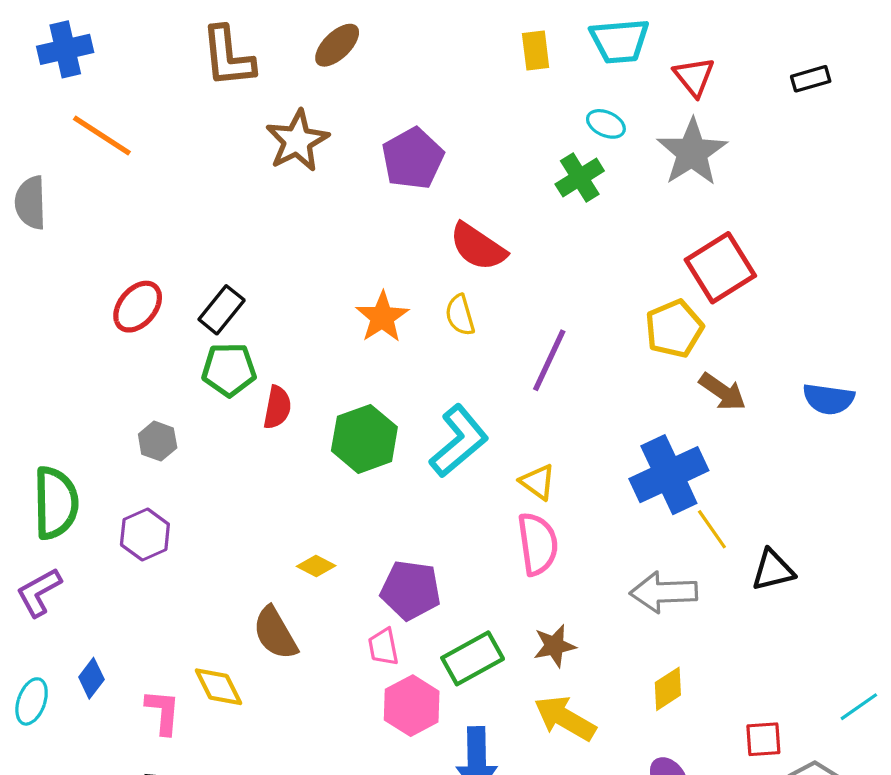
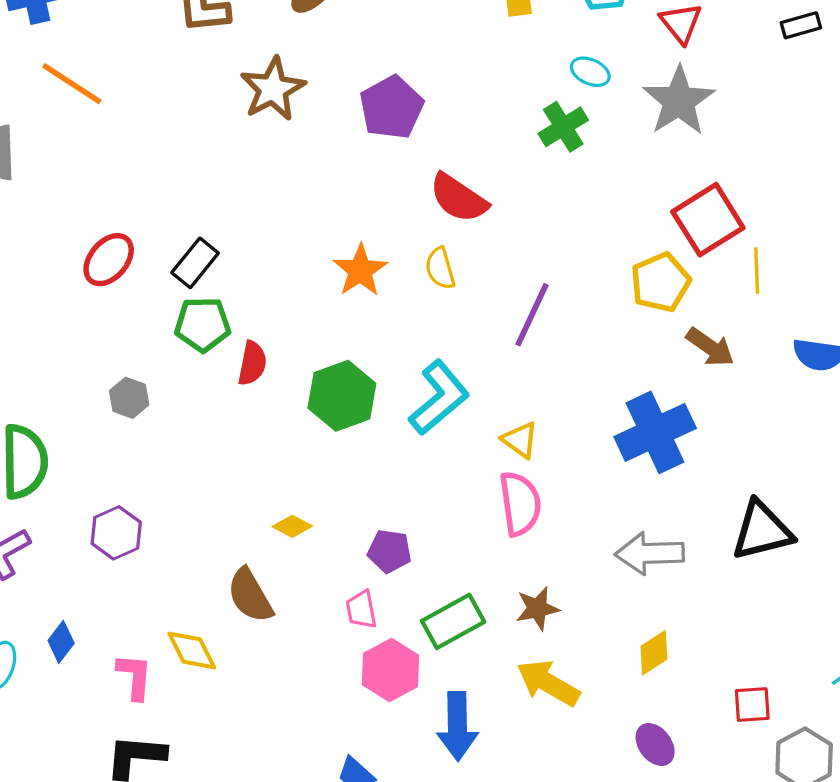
yellow line: (712, 529) -> (757, 270), moved, turned 33
purple hexagon: (145, 534) -> (116, 533), moved
black triangle: (773, 570) -> (762, 531), size x1.4
purple pentagon: (411, 590) -> (389, 551), size x0.7

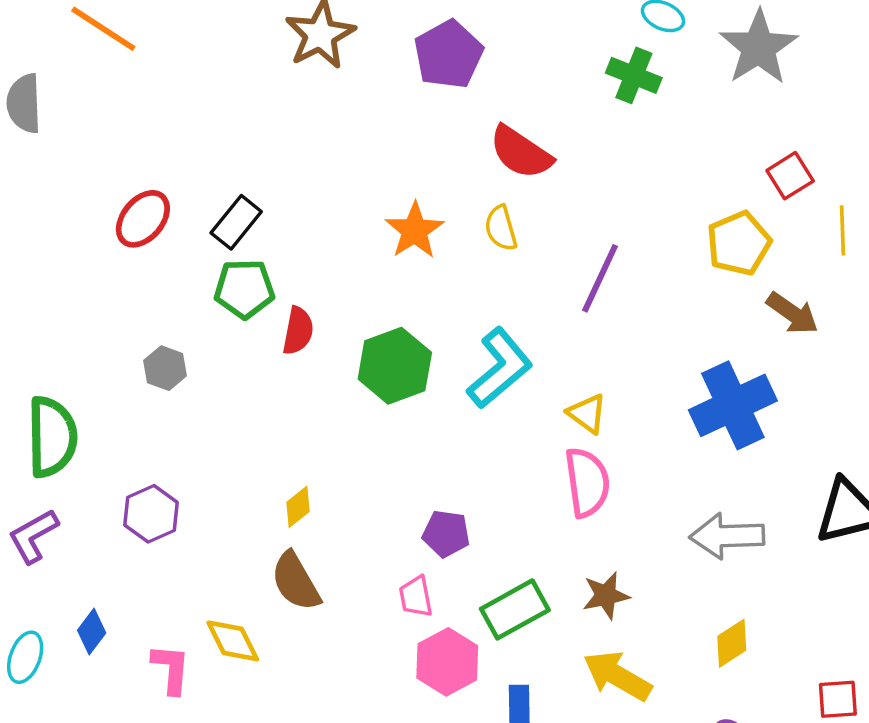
green cross: (563, 127) -> (634, 75), turned -36
red square: (708, 220) -> (790, 176), size x0.6
yellow diamond: (292, 526) -> (298, 507), moved, turned -66

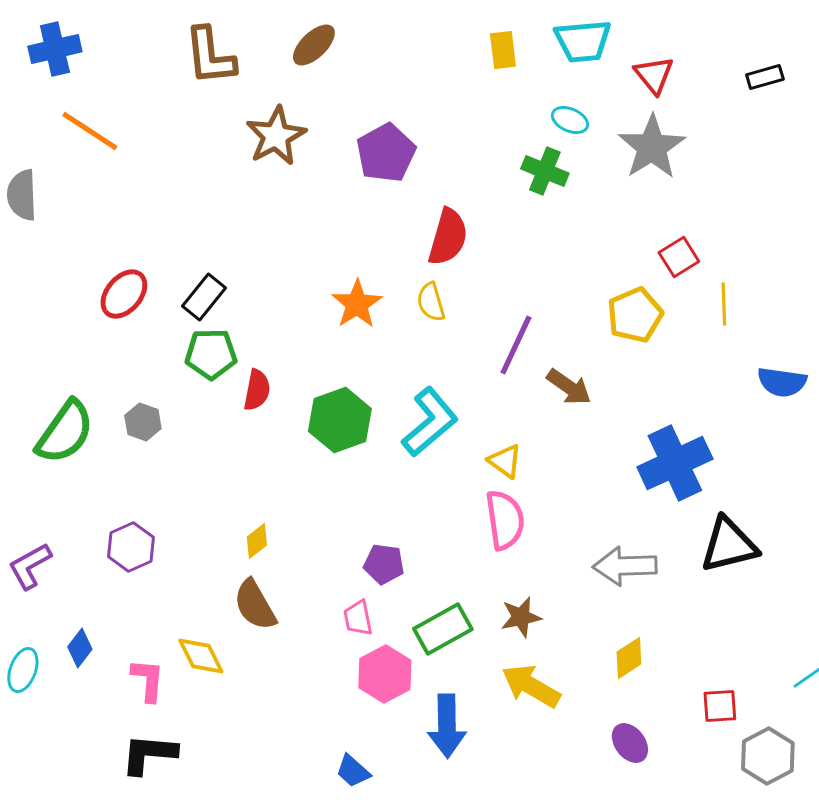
red semicircle: (521, 152) -> (448, 237), turned -108
brown arrow: (792, 313) -> (569, 387), moved
blue cross: (733, 405) -> (675, 463), moved
green semicircle: (52, 437) -> (65, 432), moved, turned 36

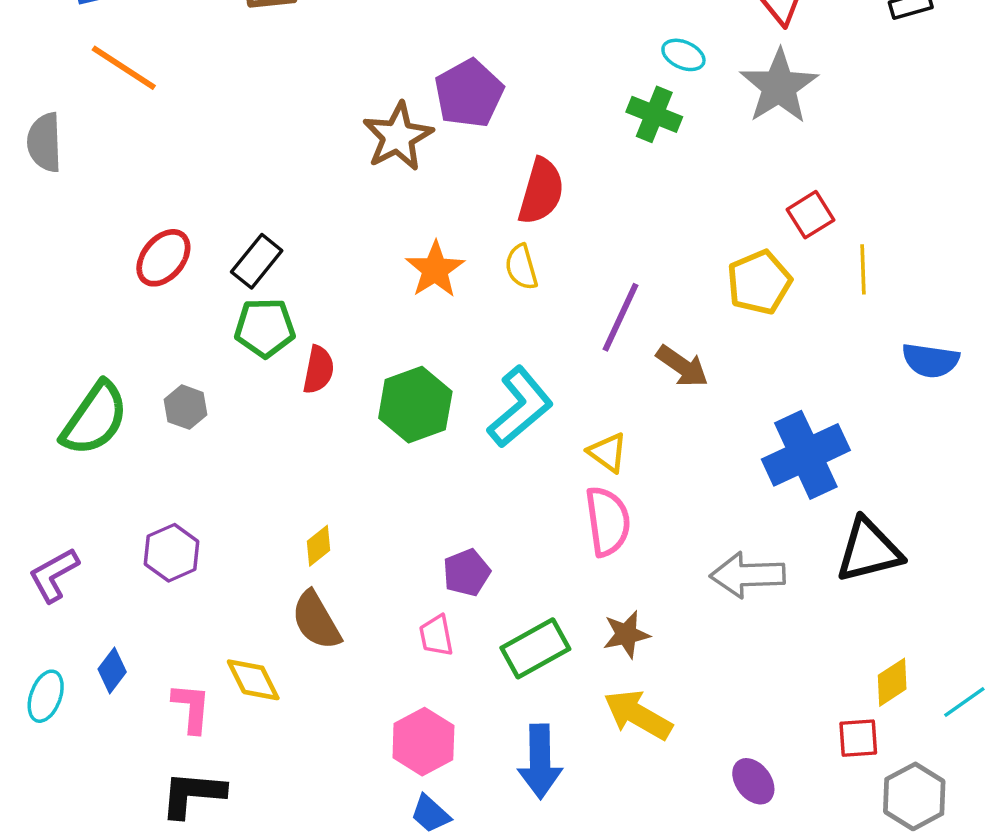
brown star: (276, 136) -> (398, 137), moved
purple pentagon: (384, 564) -> (467, 573), turned -30
yellow diamond: (629, 658) -> (892, 682), moved
pink hexagon: (385, 674) -> (423, 742), moved

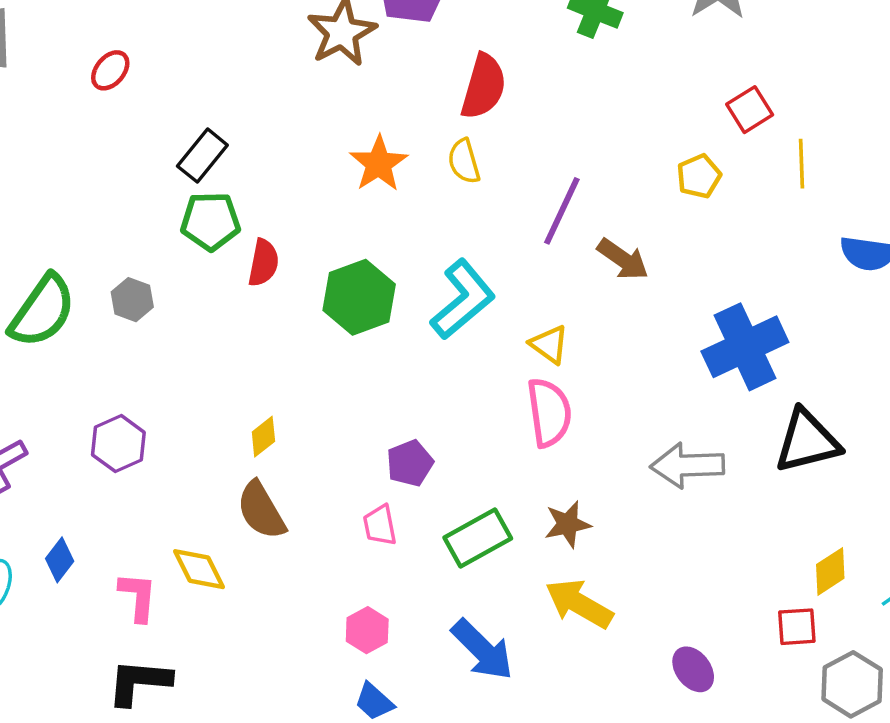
red ellipse: (163, 258) -> (110, 70), moved, size x0.7
yellow pentagon: (759, 282) -> (699, 176), size x0.7
pink hexagon: (423, 742) -> (367, 630), size x0.7
blue arrow: (540, 761) -> (482, 650), turned -44

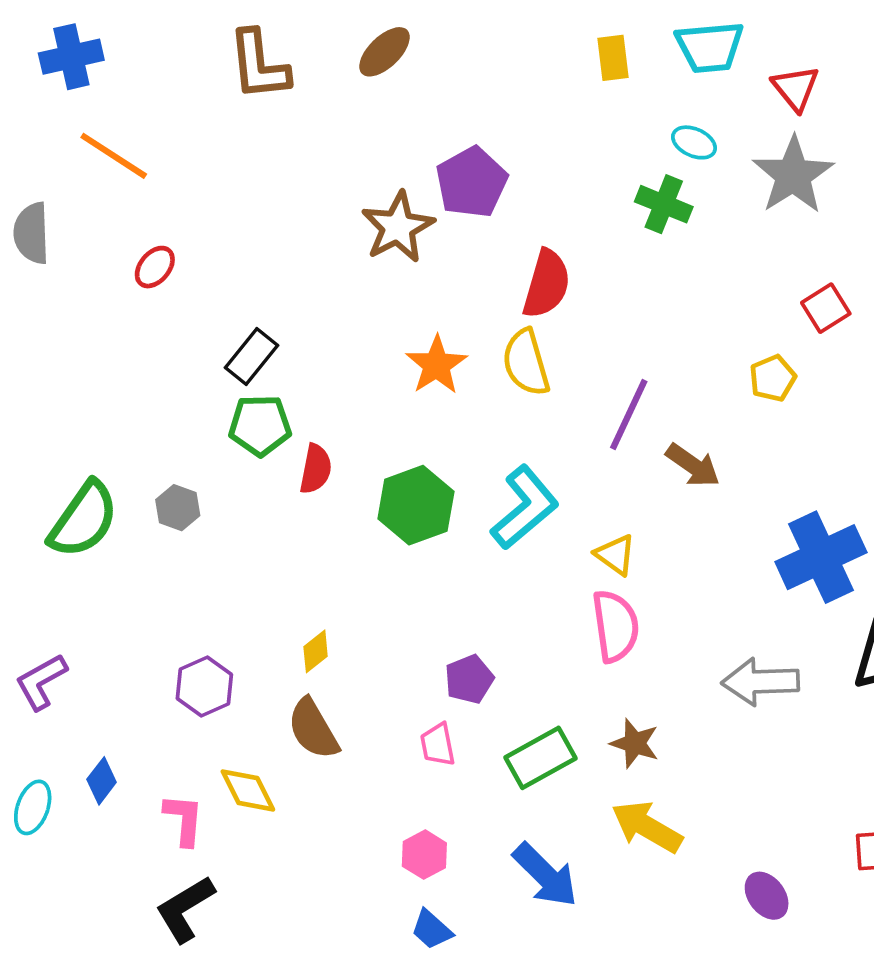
yellow semicircle: (464, 161) -> (526, 363), size x1.4
purple hexagon: (118, 444) -> (204, 687), moved
brown star: (568, 524) -> (635, 743), turned 30
black L-shape: (139, 682) -> (185, 909), turned -36

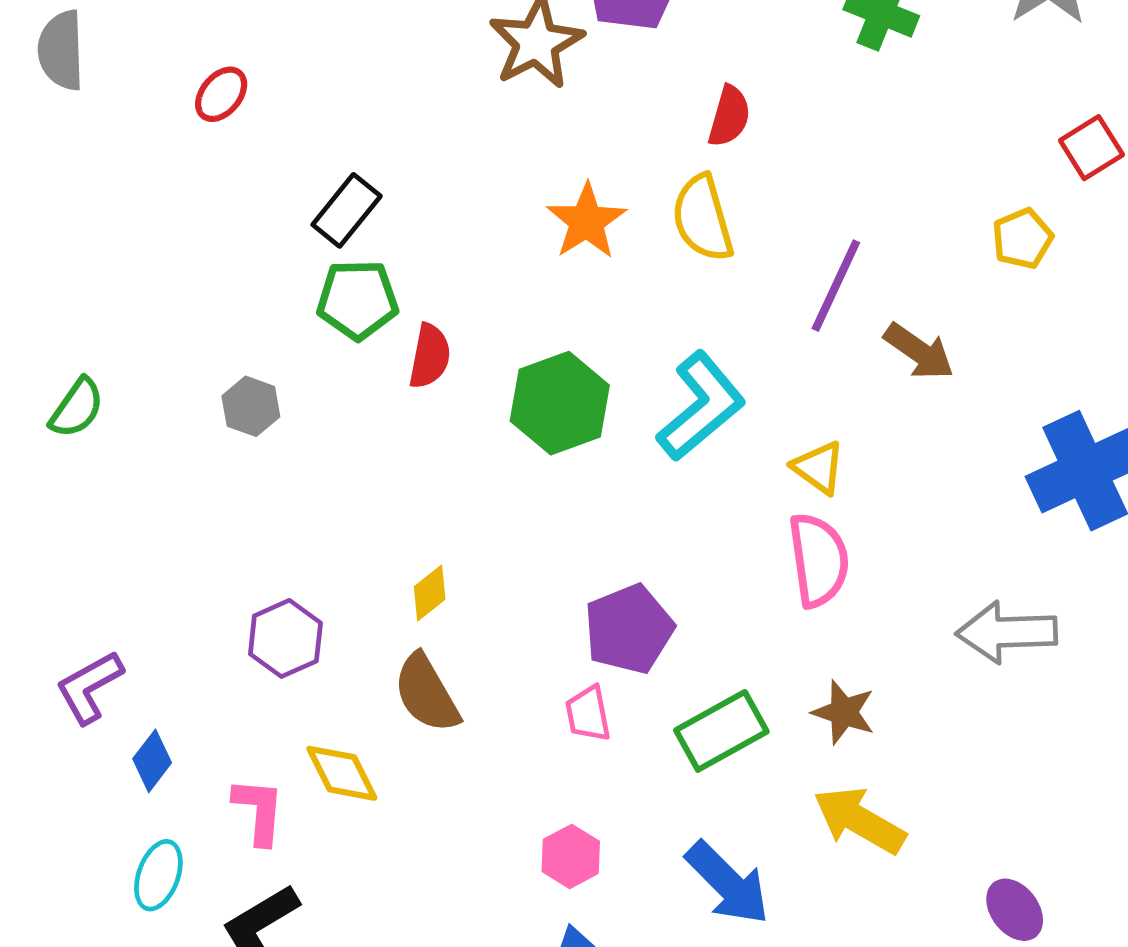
red semicircle: (547, 284) -> (729, 116), size x0.7
green semicircle: (83, 520) -> (77, 408), moved, size x0.6
purple pentagon: (469, 679) -> (629, 629), size x1.4
purple L-shape: (41, 682) -> (89, 687), moved
cyan ellipse: (33, 807) -> (158, 875), moved

